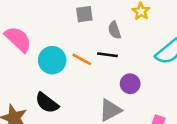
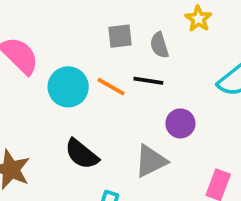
gray square: (84, 14) -> (120, 36), moved
black semicircle: (47, 103) -> (82, 154), moved

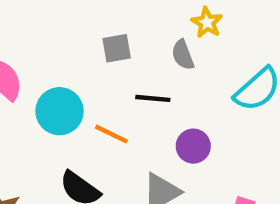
gray semicircle: (159, 45) -> (183, 55), moved
orange line: (111, 87) -> (111, 134), moved

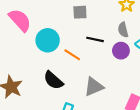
gray semicircle: (183, 55) -> (123, 30), moved
purple circle: (193, 146) -> (121, 51), moved

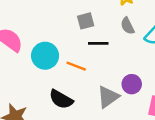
gray square: (80, 12) -> (86, 21), moved
purple circle: (121, 51) -> (132, 84), moved

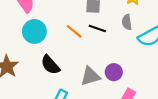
cyan circle: (45, 56) -> (34, 31), moved
orange line: (76, 66) -> (74, 31), moved

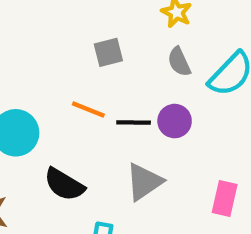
black line: (97, 28) -> (134, 123), moved
purple circle: (114, 72) -> (175, 121), moved

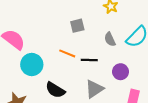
gray semicircle: (179, 62) -> (110, 39), moved
purple circle: (175, 121) -> (121, 72), moved

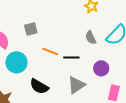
gray square: (77, 26) -> (31, 29), moved

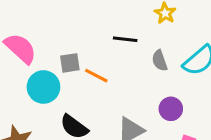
gray square: (31, 29) -> (70, 63), moved
black line: (71, 58) -> (125, 39), moved

